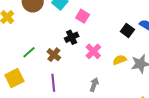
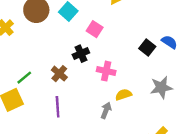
pink cross: (93, 51) -> (106, 71), turned -35
green line: (29, 52) -> (24, 78), moved
yellow semicircle: (120, 60) -> (123, 95), moved

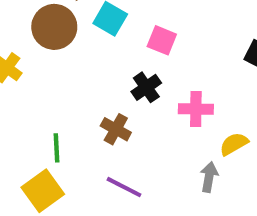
green line: (24, 78) -> (56, 148), turned -42
purple line: (58, 107) -> (124, 187), turned -48

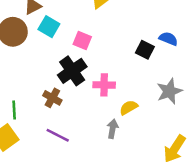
black cross: (146, 87) -> (72, 71), size x1.5

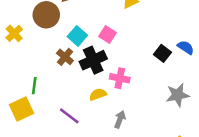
cyan square: (49, 27) -> (77, 36), moved
brown cross: (52, 98) -> (65, 57), moved
yellow semicircle: (129, 108) -> (98, 94), moved

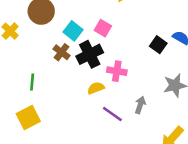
yellow square: (21, 109) -> (28, 117), moved
purple line: (69, 116) -> (112, 114), moved
gray arrow: (120, 119) -> (140, 105), moved

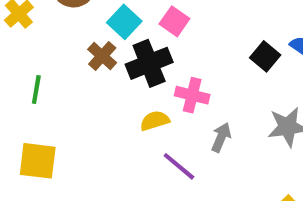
green line: (32, 82) -> (36, 90), moved
gray arrow: (140, 105) -> (221, 137), moved
yellow square: (28, 117) -> (38, 161), turned 30

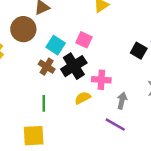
green line: (36, 90) -> (44, 103), moved
yellow square: (38, 161) -> (34, 136), moved
purple line: (179, 166) -> (115, 125), moved

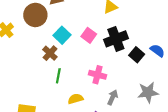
black cross: (74, 66) -> (116, 39), moved
yellow semicircle: (83, 98) -> (76, 99), moved
green line: (44, 103) -> (58, 76), moved

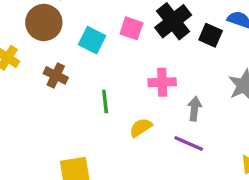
brown cross: (50, 53) -> (56, 75), moved

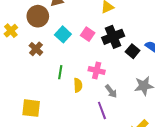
gray arrow: (194, 109) -> (111, 91), turned 120
yellow semicircle: (141, 128) -> (78, 85), moved, turned 104
purple line: (189, 144) -> (102, 110), turned 30

